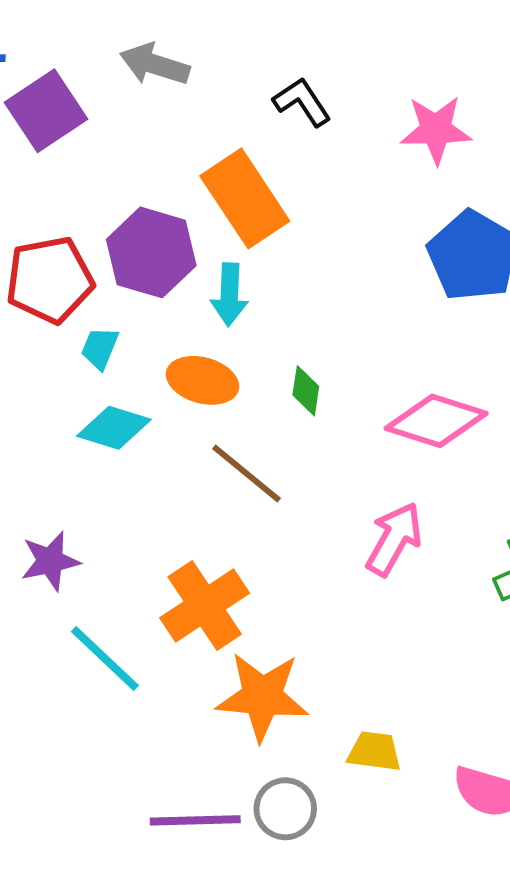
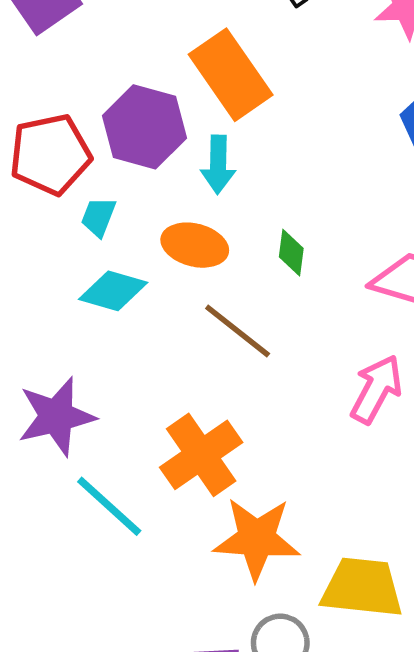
purple star: (50, 561) -> (56, 416), size x1.4
yellow trapezoid: (374, 751) -> (362, 588), size x1.6

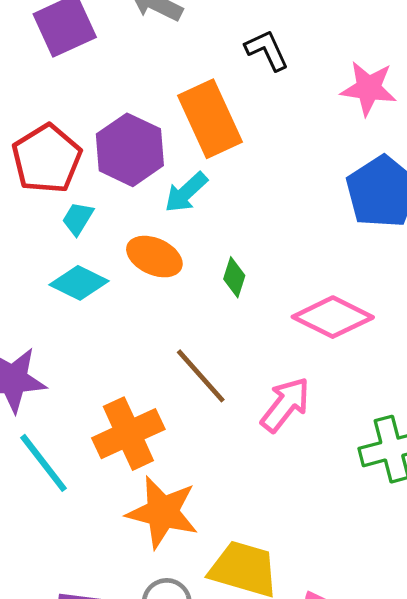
red pentagon: (50, 154) -> (47, 159), turned -30
cyan arrow: (218, 165) -> (186, 192), turned 36
brown line: (238, 331) -> (201, 376), moved

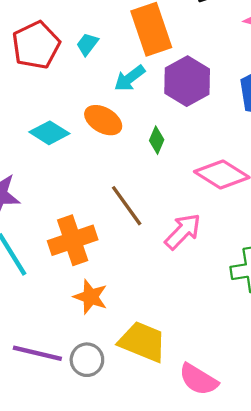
purple hexagon: (130, 150) -> (187, 81), moved
cyan trapezoid: (78, 218) -> (87, 44), moved
orange star: (162, 512) -> (91, 297), size x0.7

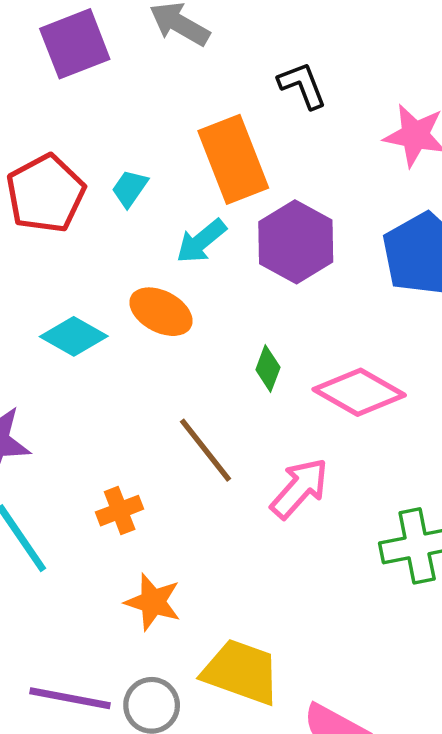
green diamond: (157, 140) -> (268, 369), moved
orange cross: (73, 240) -> (120, 511), size x0.6

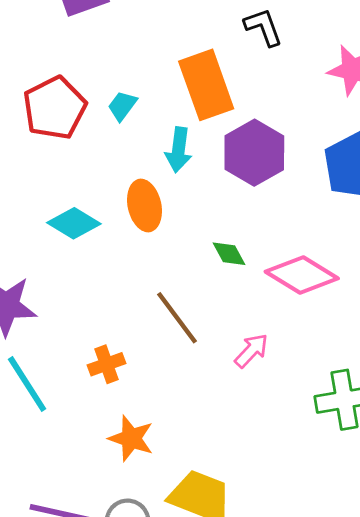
cyan arrow: (201, 241) -> (178, 150), turned -45
orange ellipse: (161, 312) -> (144, 205), turned 48
green diamond: (268, 369) -> (229, 254), turned -51
pink arrow: (299, 488) -> (251, 351), size x0.7

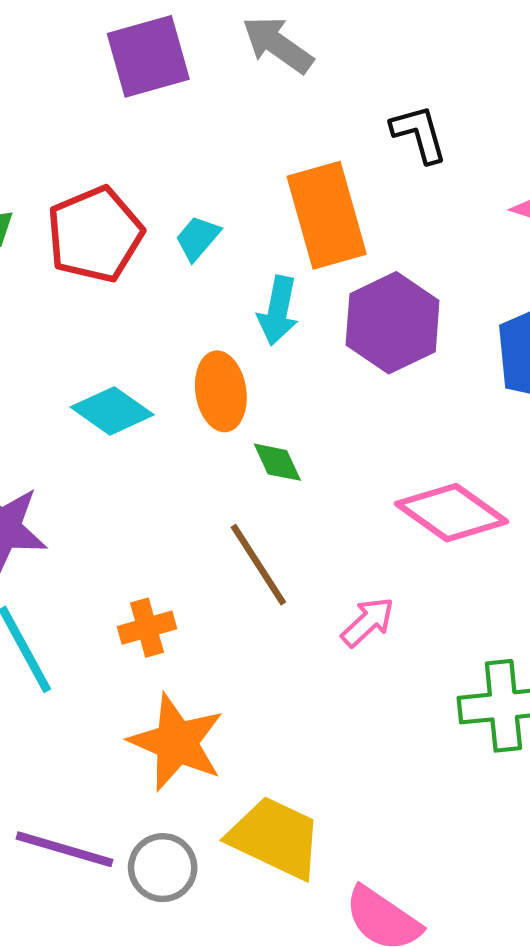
green diamond: (229, 254) -> (277, 462), moved
orange star: (131, 438) -> (177, 742), size x1.4

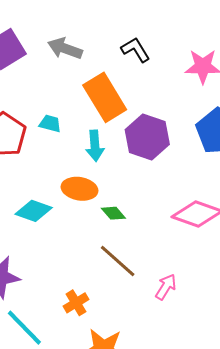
gray arrow: (278, 45) -> (65, 48), moved
cyan trapezoid: (198, 238) -> (50, 124), turned 80
orange ellipse: (221, 391) -> (80, 189), turned -56
pink arrow: (368, 622) -> (166, 287), moved

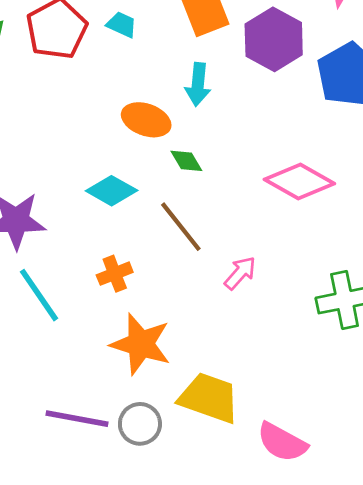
purple hexagon: (147, 137) -> (274, 39), moved
cyan arrow: (95, 146) -> (198, 84), moved
cyan diamond: (34, 211) -> (112, 191), moved

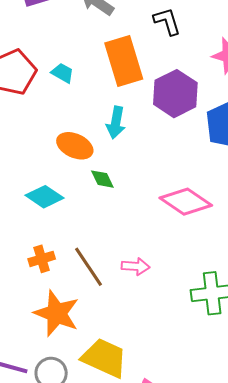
brown line: (181, 227) -> (88, 267), moved
pink arrow: (240, 273) -> (136, 266), turned 48

